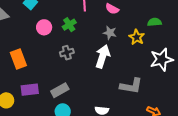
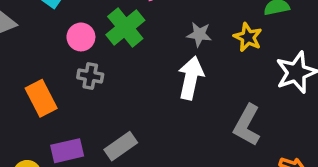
green cross: (69, 25) -> (125, 27), size x1.5
gray cross: (67, 53) -> (90, 76), moved, turned 32
gray L-shape: (131, 86) -> (247, 125), turned 115

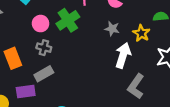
white arrow: (191, 78) -> (123, 55), moved
gray rectangle: (121, 146) -> (44, 74), moved

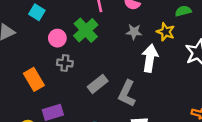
gray rectangle: (44, 74) -> (98, 84), moved
gray L-shape: (136, 86) -> (127, 94), moved

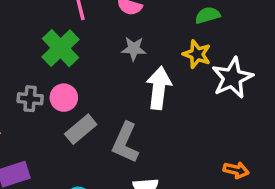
yellow star: (166, 32) -> (197, 54), moved
pink circle: (57, 38) -> (64, 98), moved

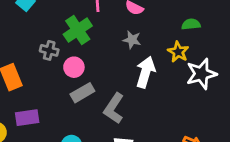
gray cross: (30, 99) -> (49, 50), moved

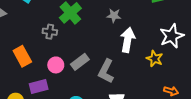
yellow star: (178, 52) -> (155, 59), moved
pink circle: (74, 67) -> (56, 65), moved

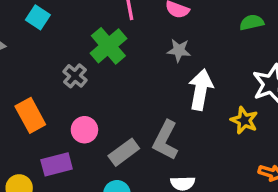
gray cross: (50, 32) -> (75, 76), turned 32
gray rectangle: (80, 62) -> (124, 152), moved

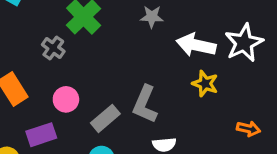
white arrow: (201, 90) -> (196, 45), moved, turned -84
yellow star: (244, 120) -> (205, 84), moved

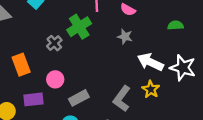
white star: (244, 43) -> (183, 68), turned 30
gray L-shape: (145, 104) -> (122, 99), moved

